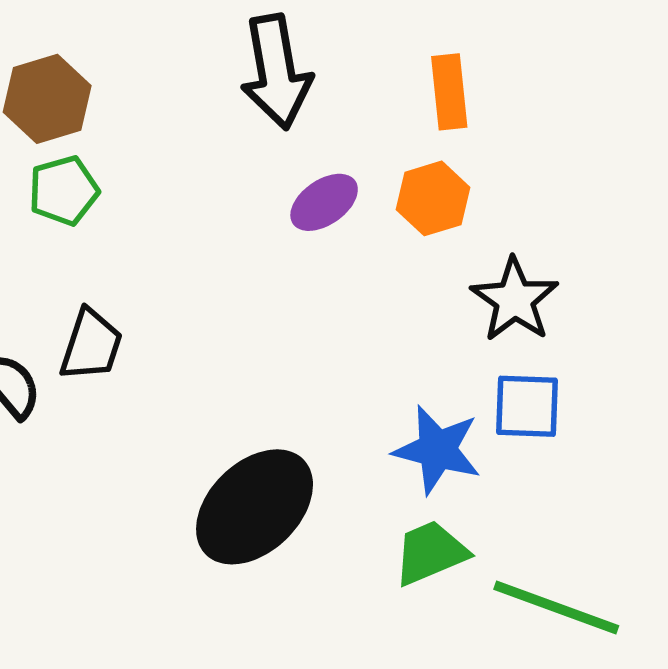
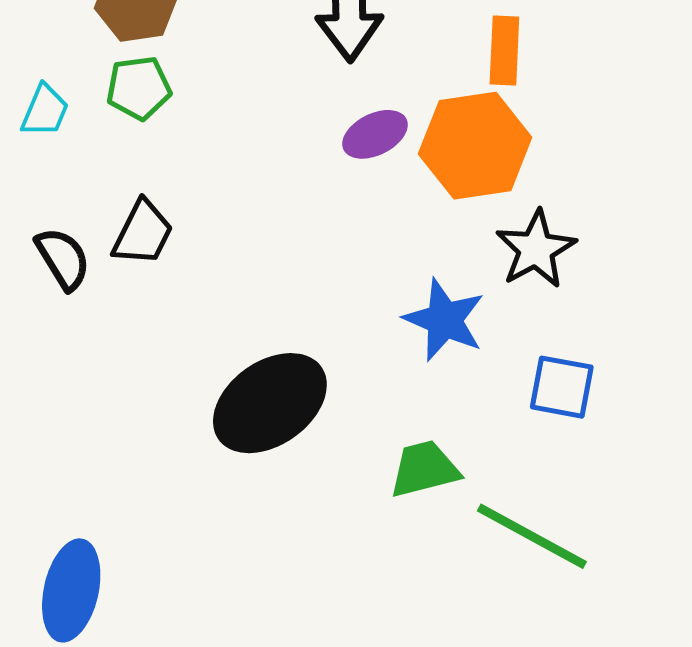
orange hexagon: (433, 198) -> (475, 146), size x1.6
blue square: (527, 406) -> (562, 387), moved
blue star: (437, 450) -> (444, 320), moved

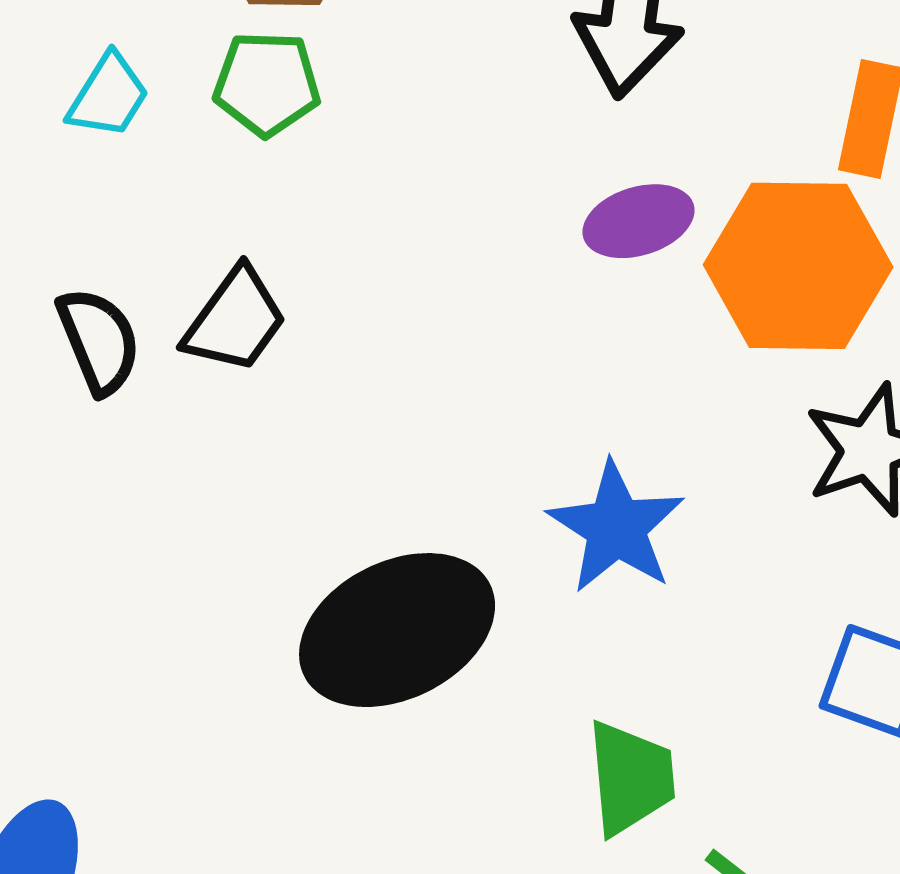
blue star: (444, 320) -> (616, 527), moved
green trapezoid: (424, 469) -> (631, 778), turned 90

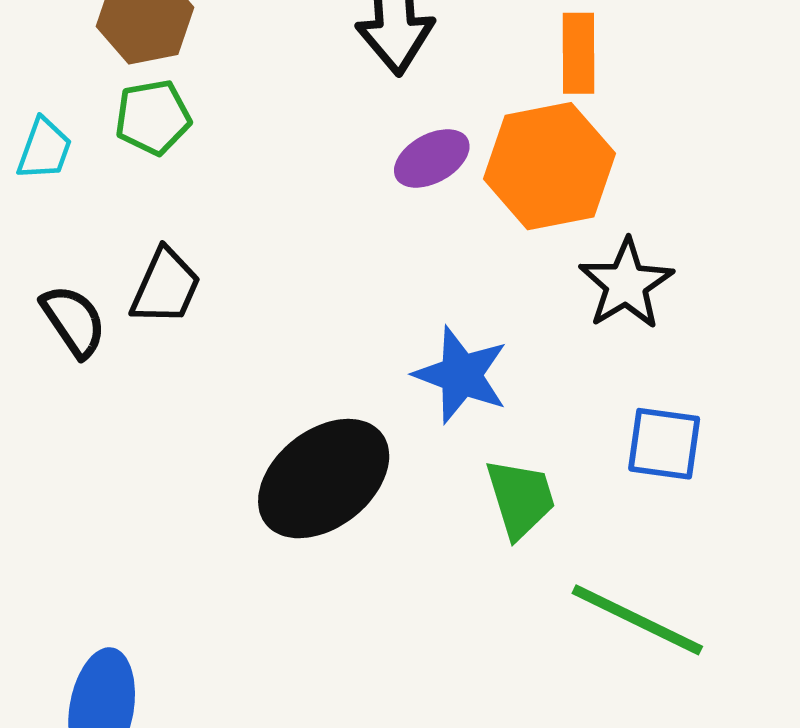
green trapezoid: (631, 778) -> (521, 498), moved

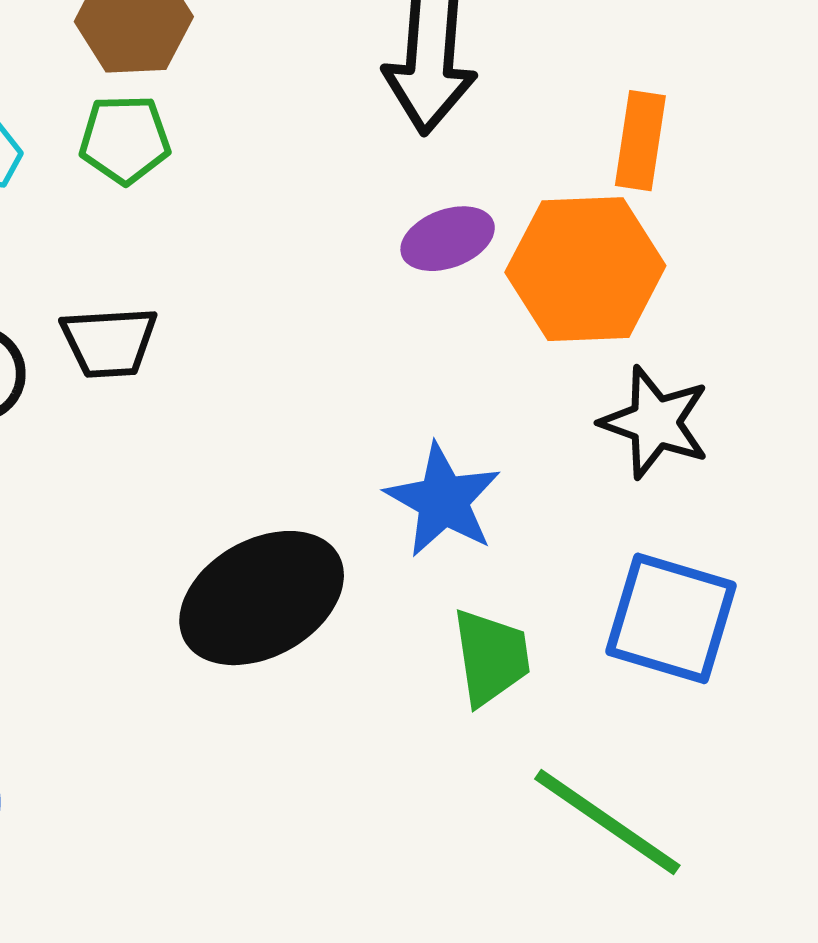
black star: (626, 284) -> (655, 422), turned -30
black trapezoid: (166, 287) -> (109, 342), turned 54
blue square: (664, 444) -> (671, 618), size x1.4

